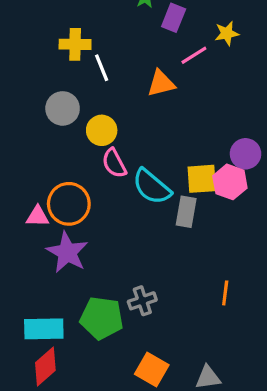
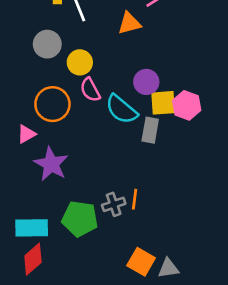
purple circle: (246, 154) -> (146, 82), moved
orange circle: (69, 204) -> (52, 104), moved
pink triangle: (38, 216) -> (26, 134), turned -30
orange line: (225, 293) -> (135, 199), moved
orange square: (152, 370) -> (141, 262), moved

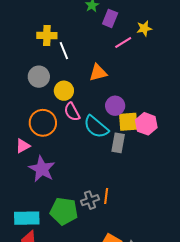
orange triangle: (129, 23) -> (98, 73), moved

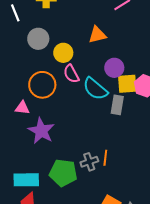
white line: (64, 51) -> (15, 13), moved
pink triangle: (23, 146) -> (22, 108), turned 35

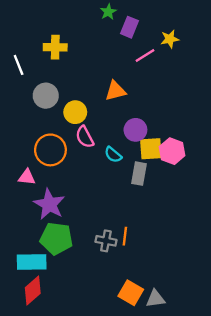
cyan semicircle: (95, 89) -> (113, 155), size x0.6
gray cross: (89, 162) -> (106, 241), turned 30
green pentagon: (63, 173) -> (56, 238), moved

